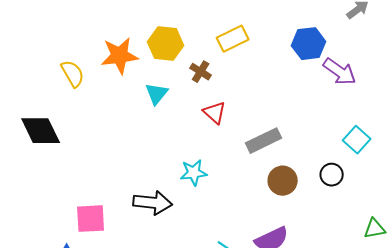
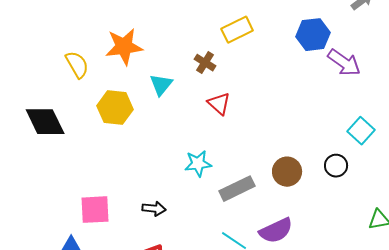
yellow hexagon: (166, 44) -> (115, 108), moved
gray rectangle: (264, 141) -> (237, 189), moved
black arrow: (153, 203) -> (154, 209), moved, size x0.6

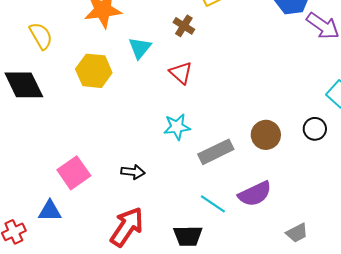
yellow semicircle: (77, 65) -> (41, 36), moved
red triangle: (219, 104) -> (181, 73), moved
pink square: (95, 210) -> (74, 173), turned -32

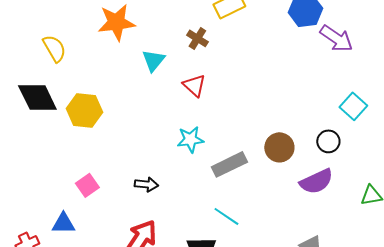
yellow hexagon: (94, 71) -> (84, 110), moved
pink square: (74, 173) -> (87, 185), size x0.7
purple semicircle: (255, 194) -> (316, 181), moved

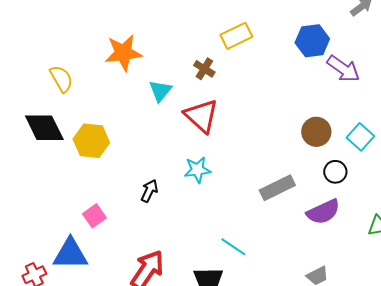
red triangle: (194, 85) -> (201, 116), size x1.5
brown circle: (279, 147) -> (316, 132), moved
gray rectangle: (229, 164) -> (277, 188), moved
black arrow: (146, 184) -> (149, 191), moved, turned -70
blue triangle: (63, 223) -> (70, 254), size x1.5

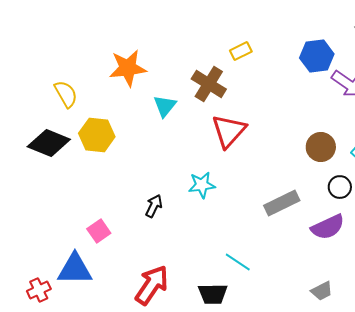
yellow rectangle: (236, 36) -> (241, 51), size x0.7
brown cross: (204, 69) -> (209, 84), size x1.6
red triangle: (201, 116) -> (229, 131), moved, turned 30
black diamond: (44, 128) -> (49, 143), turned -42
yellow hexagon: (91, 141) -> (97, 135), moved

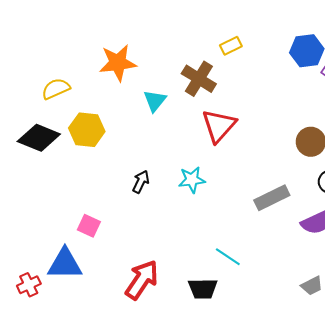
yellow semicircle: (66, 94) -> (56, 89), turned -84
black arrow: (154, 206) -> (141, 182), moved
pink square: (99, 231) -> (89, 226), turned -30

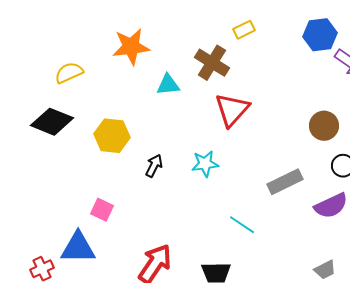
cyan triangle: (155, 101) -> (168, 85), turned 45
yellow hexagon: (87, 130) -> (112, 136), moved
cyan line: (228, 257) -> (242, 225), moved

